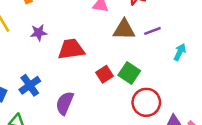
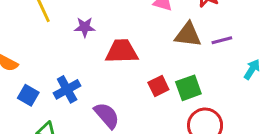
green square: (129, 73) -> (188, 88), turned 30
purple semicircle: (65, 103) -> (107, 115), turned 110

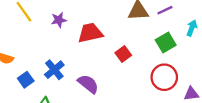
green square: (188, 88) -> (166, 43), moved
blue square: (28, 95) -> (26, 80), turned 35

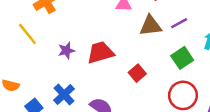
purple star: (59, 20) -> (66, 51), moved

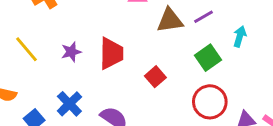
yellow line: (27, 34) -> (27, 49), moved
red trapezoid: (100, 53) -> (111, 53), turned 108

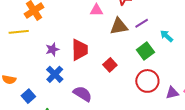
cyan arrow: (240, 36) -> (167, 36), turned -64
yellow line: (27, 49) -> (19, 32), moved, turned -54
blue cross: (69, 104) -> (55, 74), moved

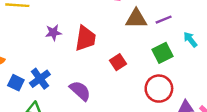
blue cross: (55, 74) -> (40, 79), moved
blue square: (28, 96) -> (16, 83), turned -32

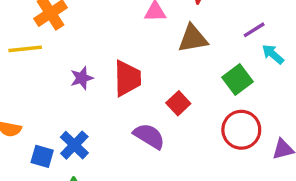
purple line: (164, 20) -> (254, 30), moved
purple semicircle: (80, 91) -> (149, 136), moved

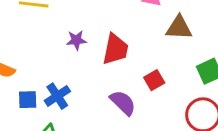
blue square: (42, 156) -> (28, 100), turned -30

